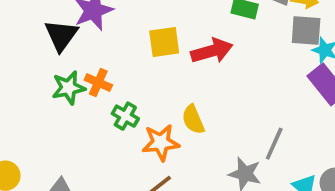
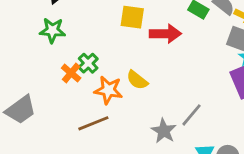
orange cross: (98, 82) -> (71, 73), moved
yellow semicircle: (193, 120) -> (137, 80), turned -45

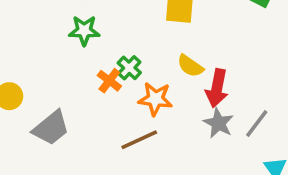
red arrow: (165, 34) -> (217, 88), moved, turned 104
yellow semicircle: (137, 80) -> (190, 66), moved
gray star: (164, 131) -> (218, 123), moved

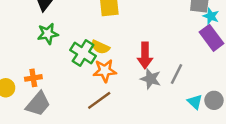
yellow semicircle: (190, 66) -> (100, 47), moved
green cross: (129, 68) -> (83, 53), size x1.5
orange cross: (109, 81) -> (33, 78), moved, turned -35

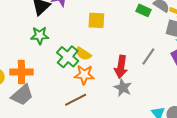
gray line: (177, 74) -> (148, 57), moved
orange cross: (33, 78) -> (21, 72), size x1.5

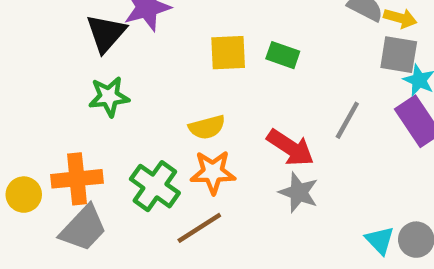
green rectangle: (144, 10) -> (283, 55), moved
yellow semicircle: (83, 54) -> (207, 127), turned -42
green cross: (68, 57) -> (155, 186), moved
red arrow: (121, 67) -> (290, 148), turned -60

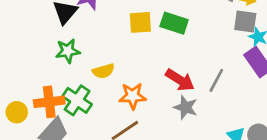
green rectangle: (283, 55) -> (174, 23), size x1.4
gray line: (347, 120) -> (216, 80), moved
yellow semicircle: (207, 127) -> (103, 71), moved
green cross: (155, 186) -> (77, 100), moved

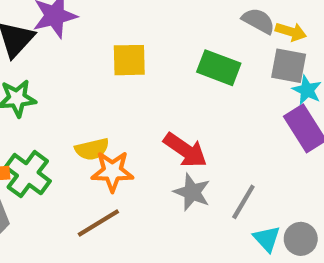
green rectangle: (174, 23) -> (219, 68), moved
yellow semicircle: (103, 71) -> (92, 149), moved
gray line: (216, 80) -> (243, 202), moved

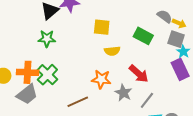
yellow semicircle: (92, 149) -> (112, 51), moved
red arrow: (185, 150) -> (139, 74), moved
orange star: (112, 171) -> (101, 79), moved

